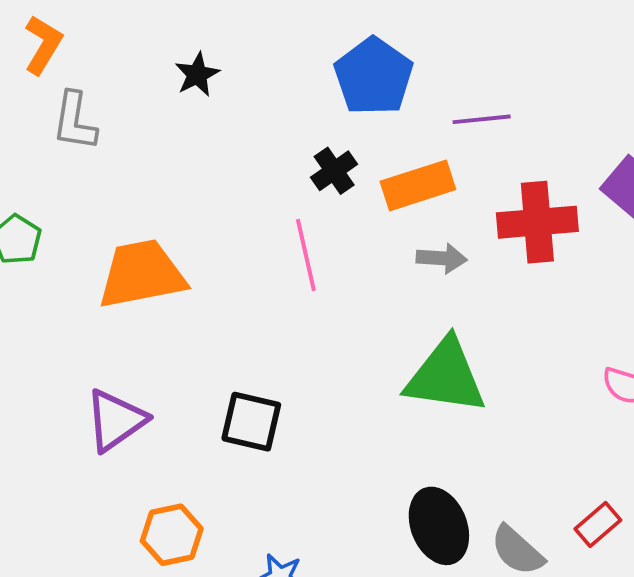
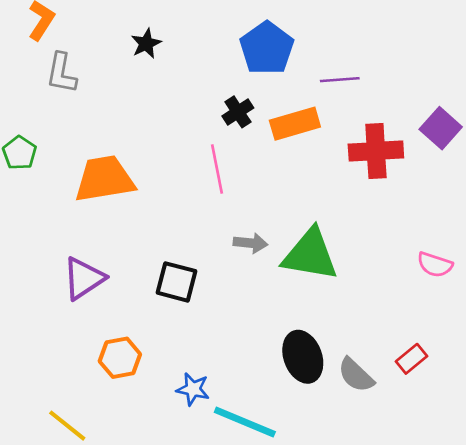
gray arrow: (442, 258) -> (251, 243), moved

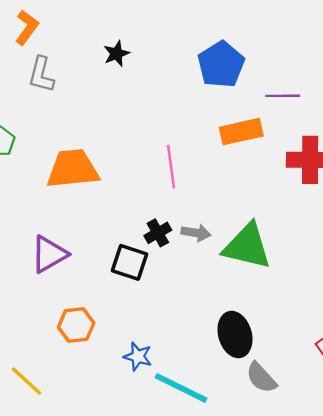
black cross: (238, 112) -> (158, 233), moved
gray semicircle: (356, 375) -> (261, 378), moved

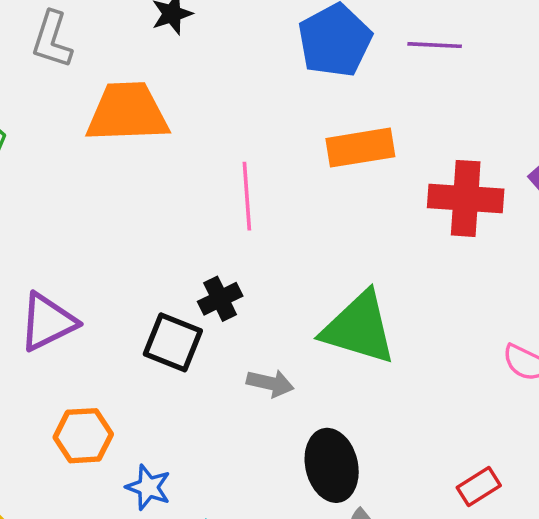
purple line: (283, 96) -> (435, 45), moved
orange trapezoid: (73, 169) -> (127, 112), moved
gray arrow: (196, 233) -> (270, 383), moved
blue star: (138, 356) -> (148, 487), moved

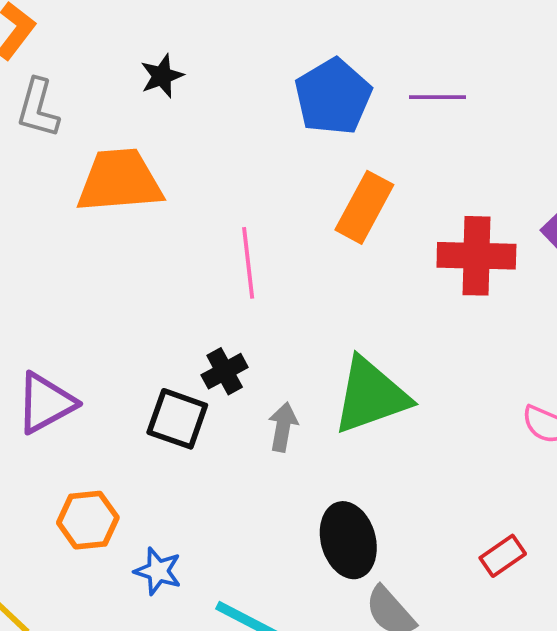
orange rectangle: (360, 148) -> (364, 207), turned -50
green triangle: (359, 328) -> (371, 396), turned -34
gray arrow: (270, 383) -> (283, 427), moved, turned -90

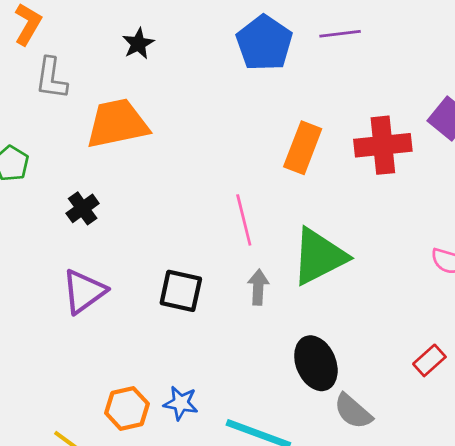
orange rectangle: (364, 207) -> (303, 148), moved
pink line: (248, 263) -> (244, 220), moved
black cross: (225, 371) -> (83, 208), moved
orange hexagon: (88, 520) -> (127, 408), moved

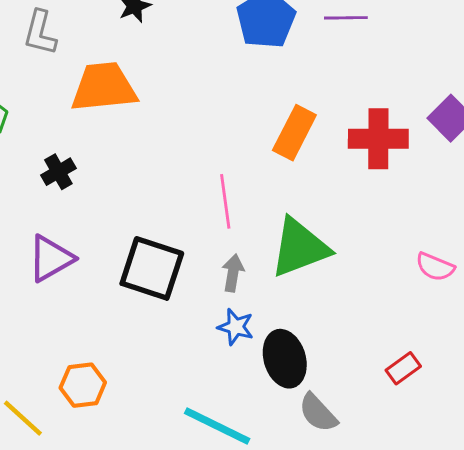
black square: (181, 291) -> (152, 268), size x1.4
blue star: (181, 403) -> (236, 327), moved

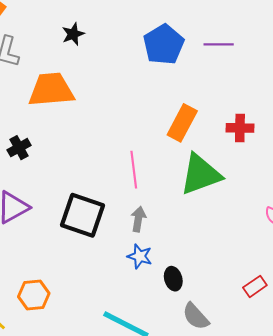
red cross: (378, 139) -> (240, 128), size x0.7
green triangle: (300, 248) -> (201, 174), moved
black ellipse: (285, 359) -> (173, 279), size x0.6

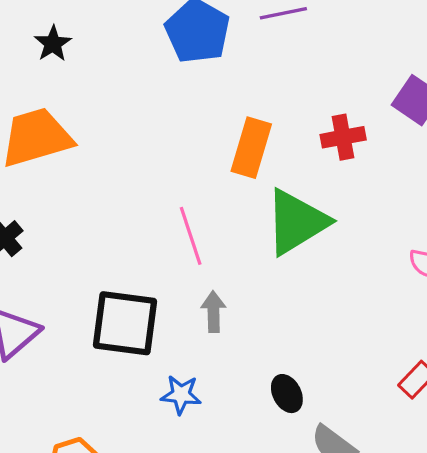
blue star: (140, 256) -> (181, 395), moved

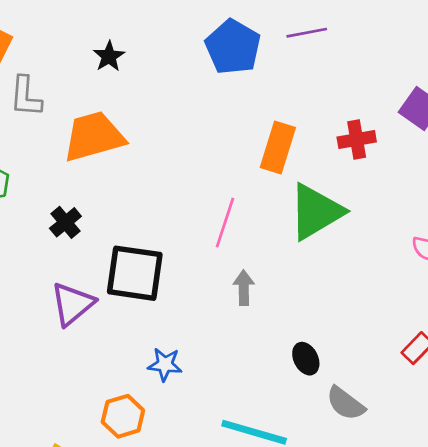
pink line: (191, 236) -> (225, 223), turned 36
black square: (125, 323) -> (135, 273), moved
blue star: (181, 395) -> (165, 364), moved

